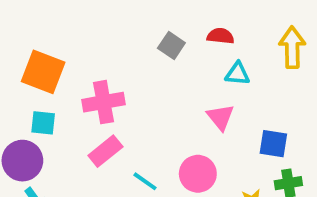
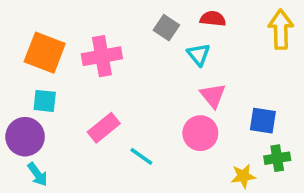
cyan triangle: (237, 74) -> (199, 54), moved, turned 45
pink cross: (104, 102) -> (102, 56), moved
pink circle: (198, 174) -> (200, 133), moved

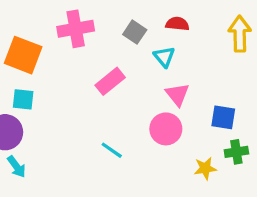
pink cross: (102, 56) -> (76, 29), moved
pink rectangle: (104, 128) -> (110, 81), moved

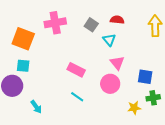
pink rectangle: (110, 81) -> (76, 70), moved, turned 66
cyan arrow: (17, 167) -> (36, 107), moved

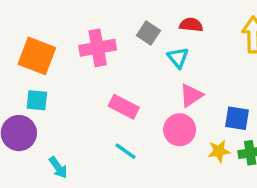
pink cross: (55, 23) -> (98, 48), moved
pink triangle: (117, 63) -> (191, 95), turned 35
yellow star: (134, 108) -> (219, 151), moved

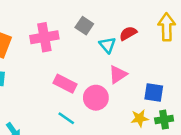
red semicircle: (191, 25) -> (128, 33), moved, turned -36
pink circle: (180, 130) -> (96, 98), moved

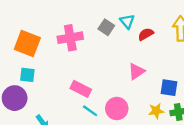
cyan triangle: (107, 45) -> (127, 21), moved
pink rectangle: (65, 84) -> (81, 89), moved
pink circle: (96, 98) -> (117, 109), moved

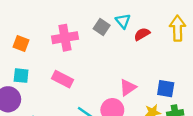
orange square: (27, 44) -> (21, 44), size x0.6
pink triangle: (136, 71) -> (128, 87), moved
pink rectangle: (81, 89) -> (63, 79), moved

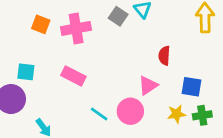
red semicircle: (142, 34) -> (164, 56), moved, turned -56
orange square: (21, 44) -> (41, 24), moved

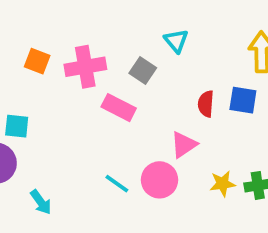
gray square: (118, 16) -> (143, 70), moved
pink rectangle: (73, 76) -> (119, 108), moved
blue square: (191, 87) -> (243, 100), moved

